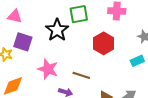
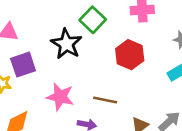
green square: (79, 14) -> (93, 20), turned -30
purple square: (23, 42) -> (23, 65), turned -30

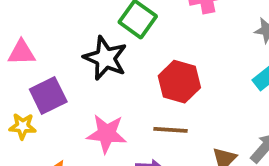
red hexagon: (130, 55) -> (179, 82), moved

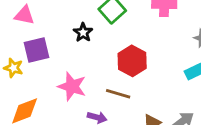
black star: (105, 58) -> (83, 32), size x0.6

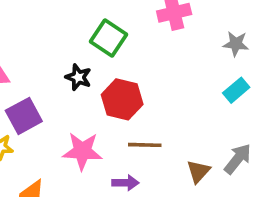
red hexagon: (132, 61) -> (122, 99), moved

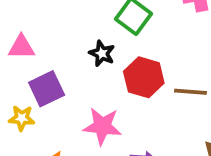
brown line: (145, 145) -> (190, 92), moved

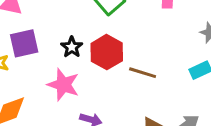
black star: (102, 53) -> (72, 47), moved

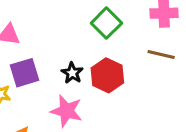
brown line: (143, 73) -> (161, 55), moved

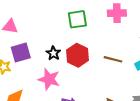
green square: (106, 23) -> (77, 19), turned 36
brown line: (161, 55) -> (113, 59), moved

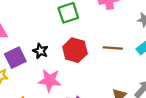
black star: (53, 53) -> (40, 51), moved

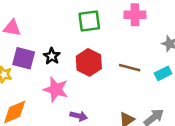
purple square: (15, 58) -> (24, 58), turned 30

